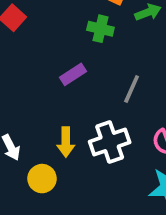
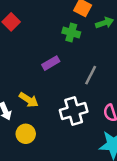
yellow arrow: (66, 142) -> (29, 100), moved, turned -60

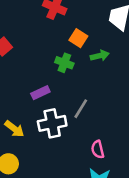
white cross: (74, 111) -> (52, 123), moved

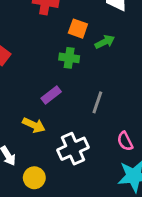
white cross: (52, 123) -> (73, 149), moved
yellow arrow: (14, 129) -> (34, 125), moved

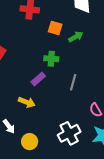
green cross: (69, 58) -> (51, 59), moved
white cross: (73, 149) -> (69, 133), moved

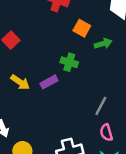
gray line: (73, 82) -> (101, 106), moved
yellow arrow: (27, 102) -> (20, 82), moved

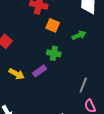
orange square: (82, 28) -> (53, 25), moved

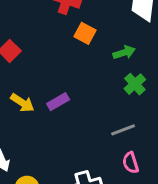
green cross: (54, 53) -> (135, 84), moved, turned 32
gray line: (83, 85) -> (123, 130), turned 42

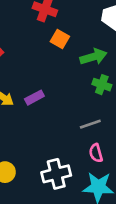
green arrow: (124, 53) -> (93, 57), size x1.4
green cross: (135, 84) -> (102, 85), turned -30

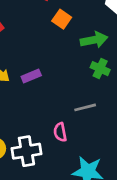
pink semicircle: (96, 153) -> (60, 132), moved
white cross: (56, 174) -> (26, 151), moved

